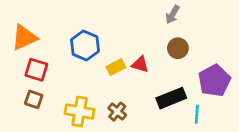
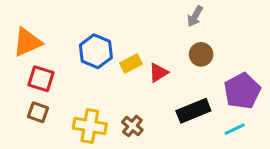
red triangle: (140, 64) -> (158, 73), turned -48
yellow rectangle: (116, 67) -> (131, 64), moved
cyan line: (197, 114) -> (235, 129), moved, turned 60

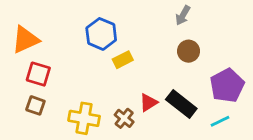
blue hexagon: (96, 51) -> (101, 34), moved
red triangle: (158, 73) -> (148, 103), moved
black rectangle: (193, 111) -> (181, 104), turned 60

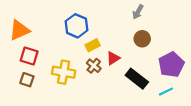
red triangle: (148, 103) -> (113, 58), moved
yellow cross: (84, 118) -> (64, 72), moved
brown cross: (124, 118) -> (94, 66), moved

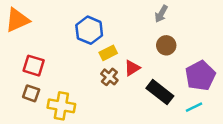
orange triangle: (19, 30) -> (17, 20), moved
yellow cross: (64, 72) -> (61, 106), moved

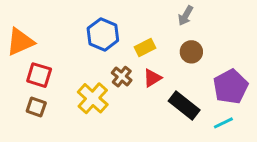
orange triangle: (17, 20) -> (20, 42), moved
yellow rectangle: (108, 53) -> (145, 48), moved
brown cross: (109, 77) -> (122, 77), moved
yellow cross: (61, 106) -> (93, 98), moved, turned 32

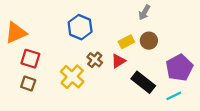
yellow rectangle: (145, 48) -> (126, 42), moved

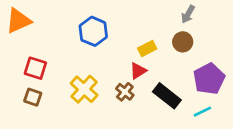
gray arrow: (144, 12) -> (188, 14), moved
orange triangle: (16, 33) -> (18, 21), moved
brown circle: (149, 41) -> (183, 42), moved
brown cross: (95, 60) -> (125, 92), moved

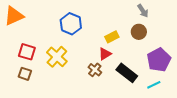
gray arrow: (188, 14) -> (143, 11), turned -64
yellow cross: (84, 89) -> (57, 57), moved

